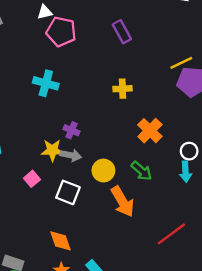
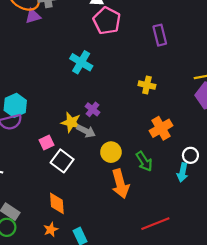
white square: (68, 192) -> (62, 161), moved

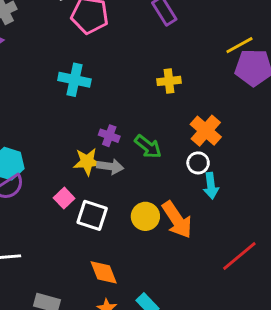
yellow circle: (111, 152) -> (145, 216), moved
white circle: (190, 155) -> (198, 163), moved
green arrow: (144, 161) -> (148, 147), moved
cyan arrow: (182, 172) -> (211, 186), moved

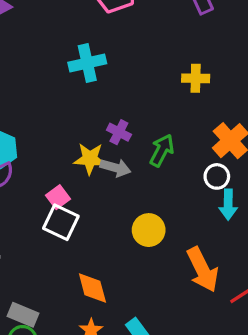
cyan cross: (74, 80) -> (87, 63), turned -32
green arrow: (148, 147) -> (162, 150), turned -108
white square: (92, 215) -> (61, 222), moved
orange arrow: (177, 220) -> (203, 270), moved

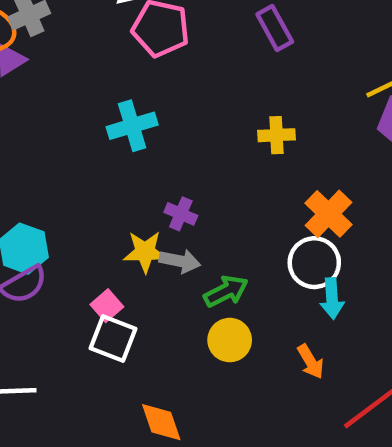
green arrow: (162, 150) -> (226, 291), moved, turned 40
white circle: (217, 176) -> (314, 263), size x1.5
orange arrow: (203, 270) -> (311, 362), moved, size x0.6

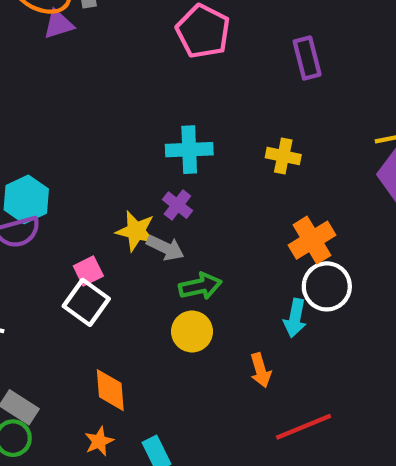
cyan cross: (132, 126) -> (189, 150), moved
white circle: (314, 263) -> (327, 286), moved

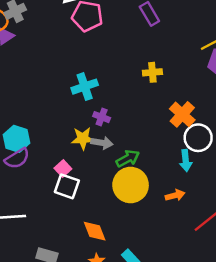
cyan cross: (189, 150) -> (85, 87), moved
yellow circle: (192, 331) -> (131, 185), size x1.5
orange arrow: (261, 370) -> (175, 195), turned -72

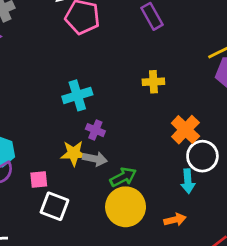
pink square: (63, 168) -> (39, 180), moved, turned 35

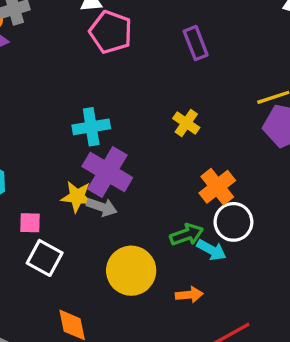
yellow cross: (153, 82) -> (186, 123), turned 30
purple cross: (95, 130) -> (107, 172), size x2.0
green arrow: (123, 177) -> (187, 235), moved
cyan arrow: (188, 181) -> (211, 250), turned -65

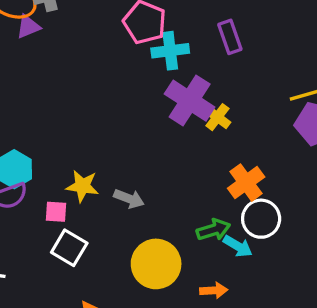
cyan cross: (91, 127) -> (170, 51), moved
purple cross: (107, 172) -> (190, 101), moved
yellow star: (77, 197) -> (82, 186), moved

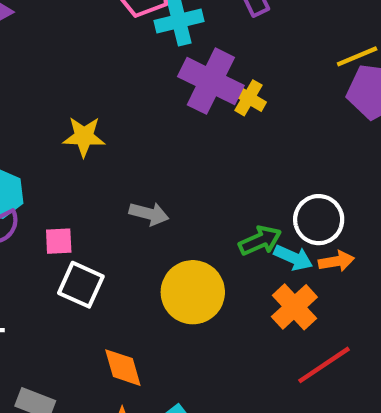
orange cross: (246, 183) -> (294, 307), moved
yellow star: (82, 186) -> (84, 137), moved
orange arrow: (214, 290) -> (336, 261), moved

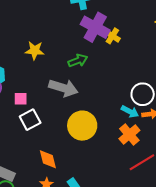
gray arrow: (149, 214) -> (63, 88), size x1.6
green arrow: (260, 241) -> (78, 61), moved
white square: (81, 285) -> (30, 120), turned 35

